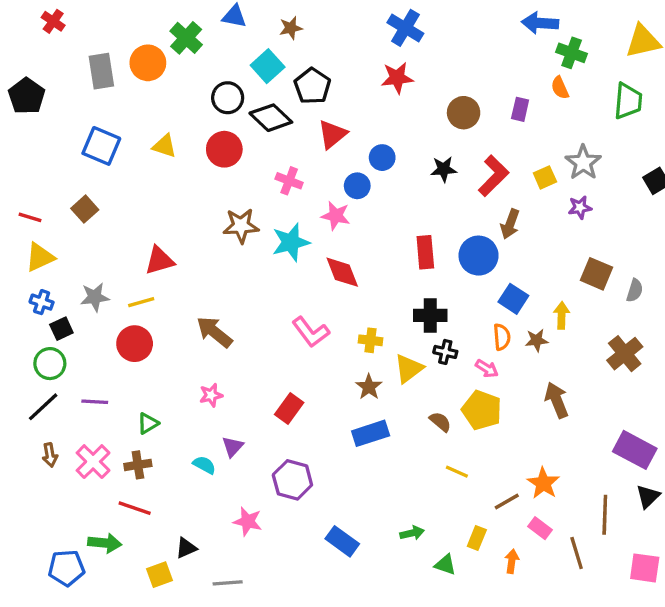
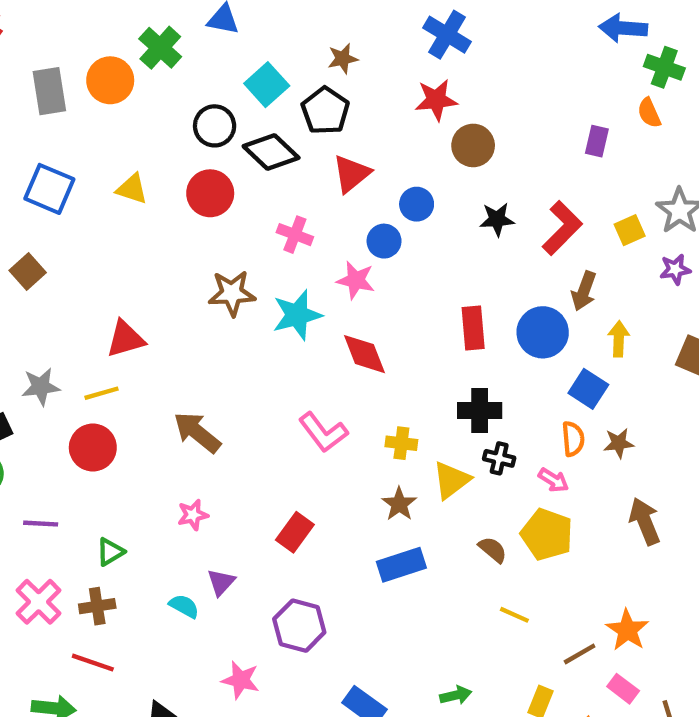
brown star: (291, 28) -> (343, 59), moved
brown circle: (464, 113) -> (473, 145), moved
yellow arrow: (562, 315) -> (619, 339), moved

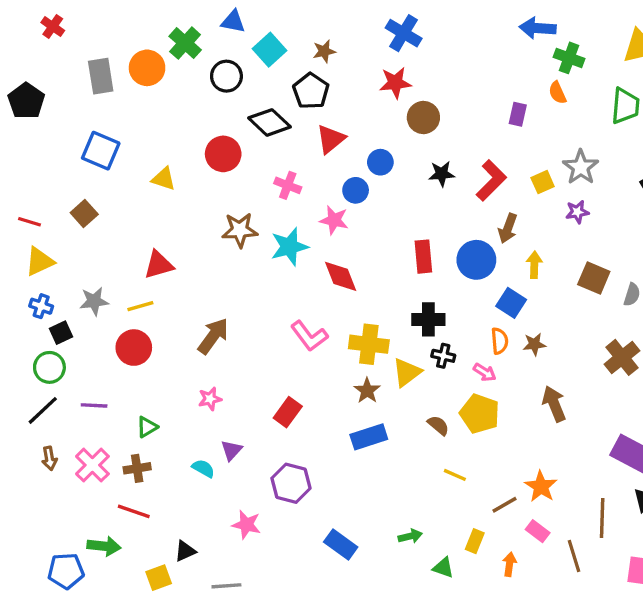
cyan square: (267, 85) -> (270, 50), moved
black circle: (215, 126) -> (226, 76), moved
yellow triangle: (132, 189) -> (164, 179), moved
brown arrow: (197, 432) -> (213, 336), turned 87
yellow cross: (401, 443) -> (369, 344), size x1.6

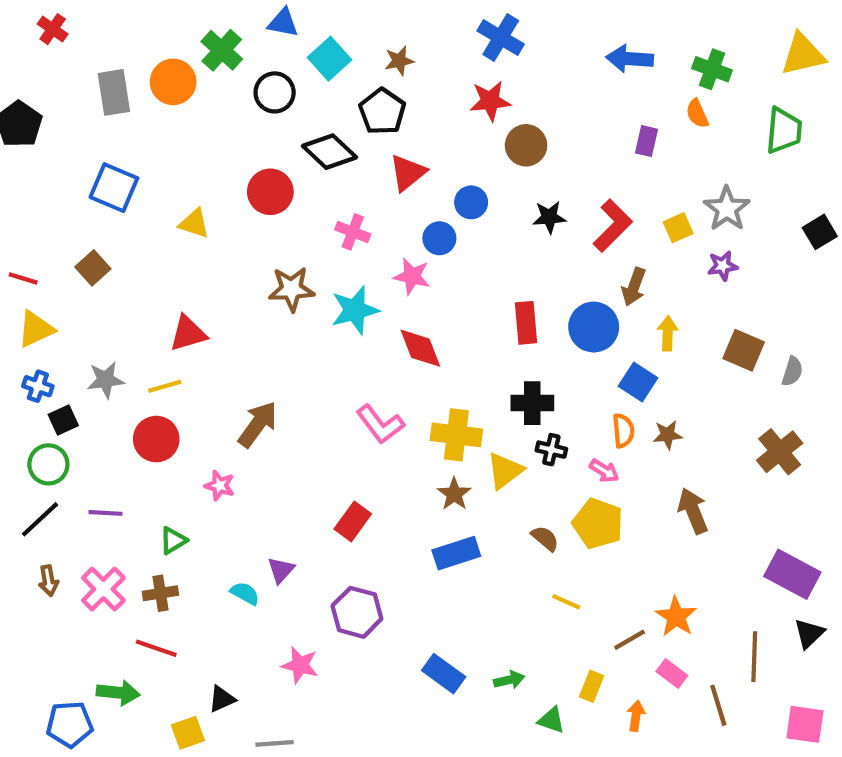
blue arrow: (538, 28) -> (630, 59), moved
pink star: (210, 399) -> (220, 486), moved, turned 30
blue rectangle: (341, 544) -> (444, 674), moved

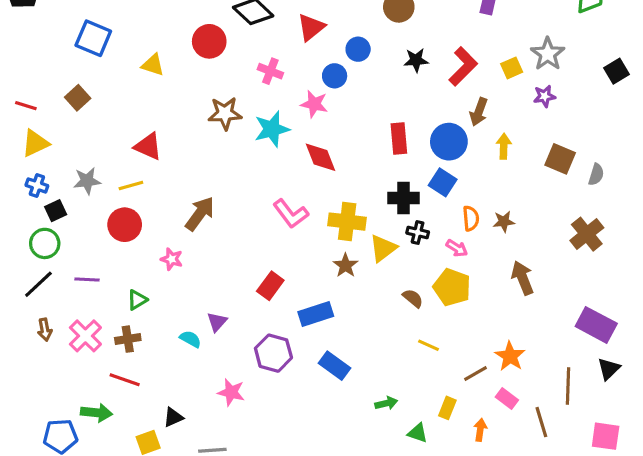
red triangle: (188, 333) -> (148, 146), turned 40
blue square: (638, 382) -> (443, 182), moved
blue rectangle: (456, 553) -> (316, 314), moved
blue rectangle: (444, 674) -> (335, 366), moved

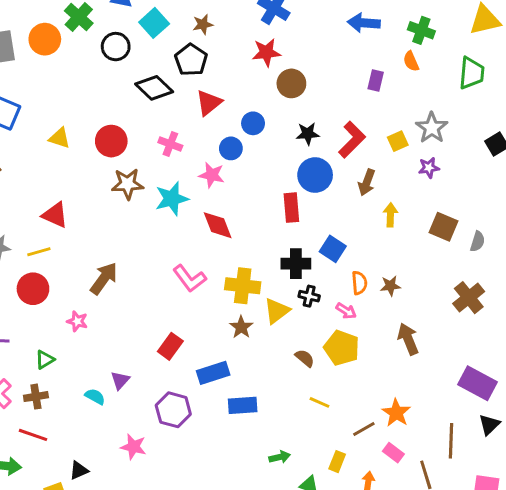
red circle: (209, 41) -> (111, 141), moved
blue circle: (449, 142) -> (315, 175), moved
blue rectangle: (335, 366) -> (243, 405), moved, turned -40

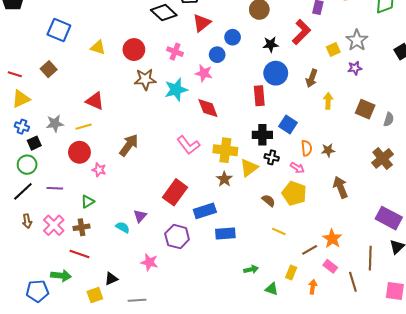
red L-shape: (352, 140) -> (301, 32), moved
pink star: (77, 321) -> (99, 170), moved
red rectangle: (170, 346) -> (175, 192), size x1.4

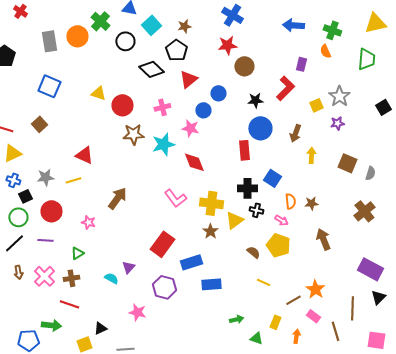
yellow triangle: (98, 47) -> (98, 93), moved
pink cross: (175, 52) -> (162, 107), turned -35
red circle: (79, 152) -> (51, 211), moved

